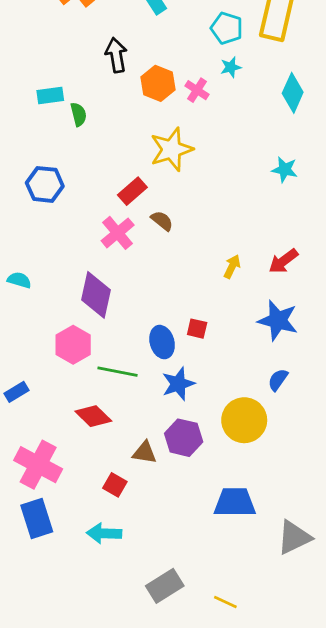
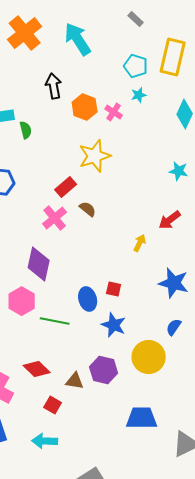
red arrow: (283, 261) -> (170, 220), moved
blue star: (178, 384) -> (114, 325), moved, turned -30
red diamond: (93, 416) -> (37, 369), moved

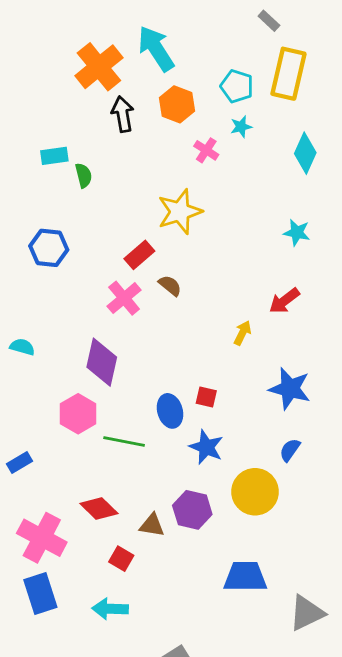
gray rectangle: (136, 19) -> (269, 21), moved
orange cross: (25, 33) -> (99, 67), moved
orange hexagon: (85, 107) -> (177, 104), moved

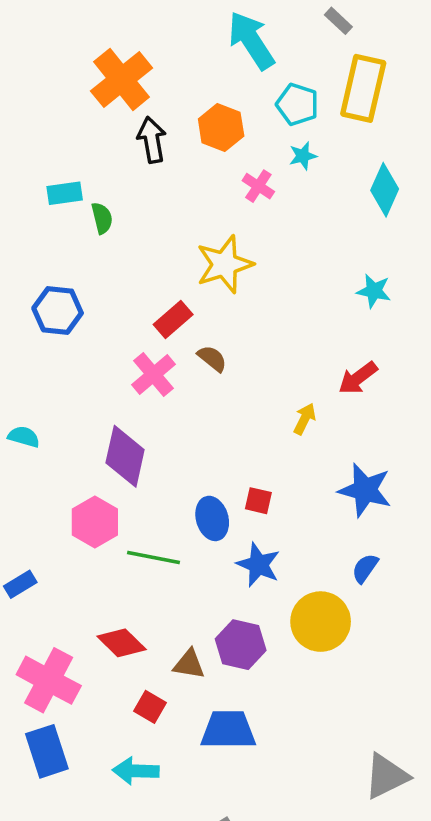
cyan arrow: (156, 49) -> (251, 40), moved
blue trapezoid: (245, 577) -> (228, 730), moved

